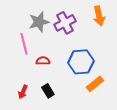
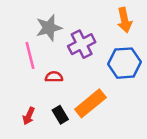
purple cross: (65, 23) -> (82, 44), moved
blue hexagon: (81, 62) -> (125, 63), moved
orange rectangle: (95, 84) -> (90, 103), moved, size x1.4

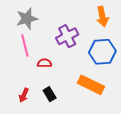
gray star: (49, 28) -> (27, 19), moved
orange rectangle: (90, 103) -> (91, 85), moved, turned 65

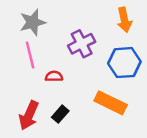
black rectangle: (50, 94) -> (60, 114), turned 72
red arrow: (24, 95) -> (29, 115), size x1.6

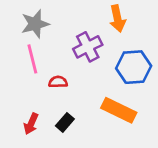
orange arrow: (124, 20) -> (117, 18), moved
red arrow: (29, 115) -> (31, 124), size x0.7

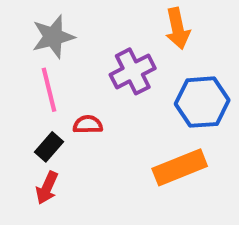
orange rectangle: (119, 110) -> (180, 167), turned -48
black rectangle: (65, 122) -> (49, 147), moved

